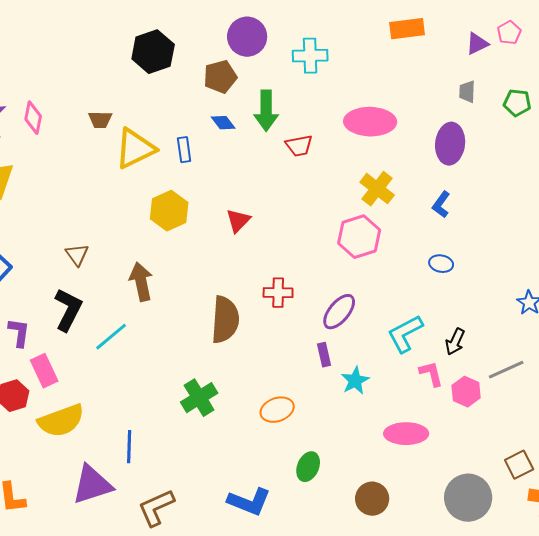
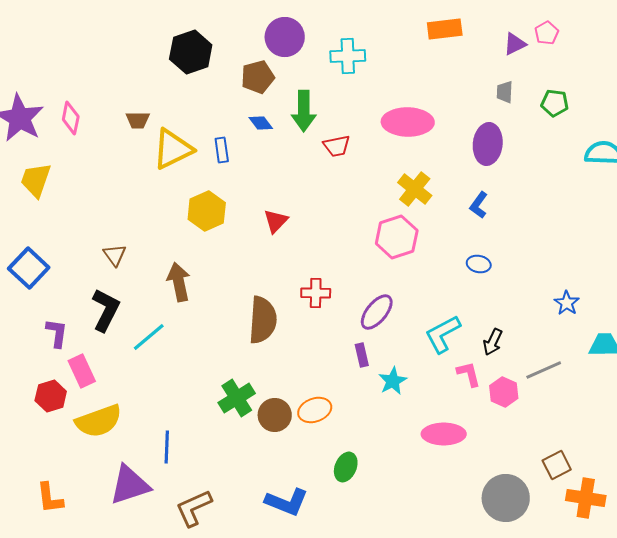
brown circle: (372, 499) -> (275, 415), moved

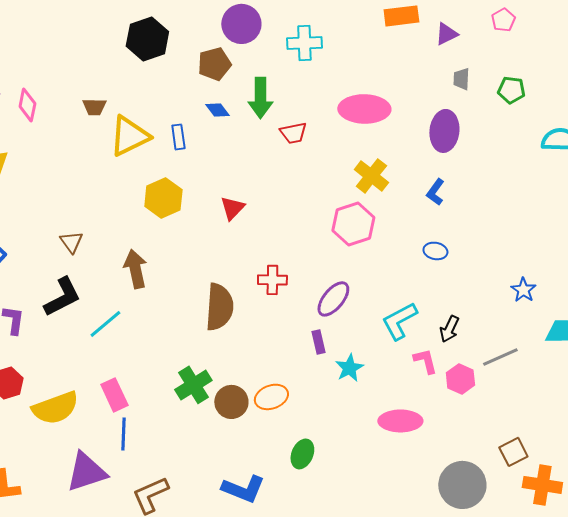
purple triangle: (515, 44) -> (446, 34), moved
black L-shape: (106, 310) -> (62, 297), turned 36
pink rectangle: (82, 371) -> (114, 395), moved

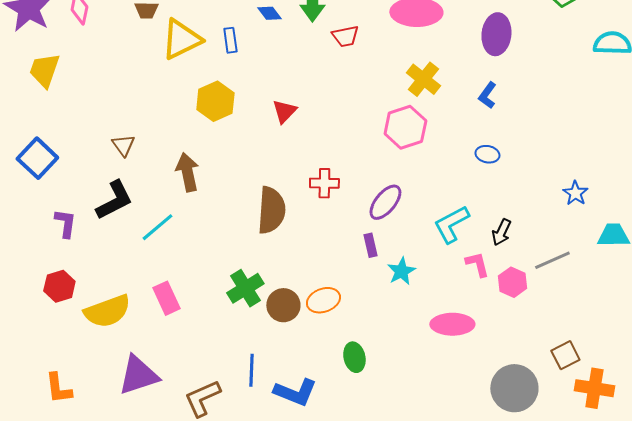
blue line: (123, 434) -> (251, 370), moved
green ellipse: (302, 454) -> (354, 357), turned -36

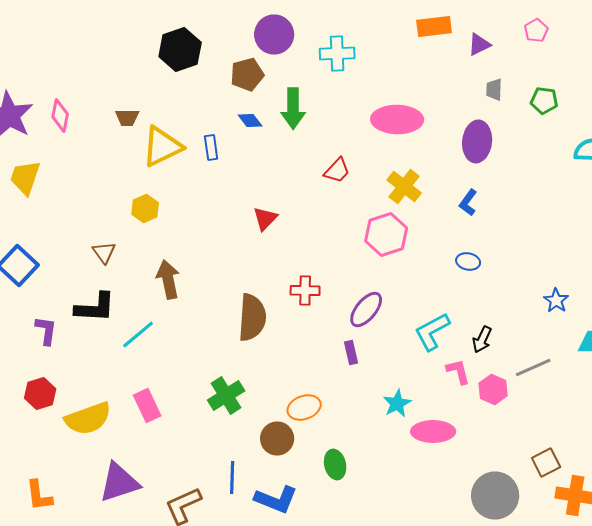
red trapezoid: (345, 36) -> (337, 170), moved, turned -36
yellow hexagon: (215, 101) -> (145, 208), moved, size x0.7
black L-shape: (114, 200) -> (95, 308), turned 30
cyan star: (401, 271) -> (397, 404), moved
brown circle: (283, 305) -> (277, 438), moved

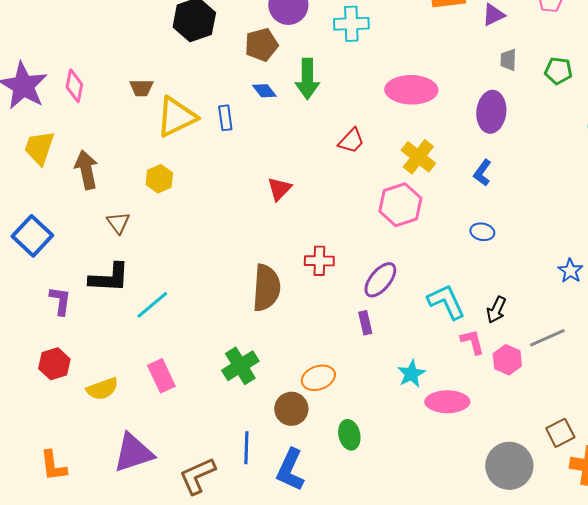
brown arrow: (168, 280) -> (86, 170), moved
cyan L-shape: (432, 332) -> (446, 302), turned 93
yellow semicircle: (88, 418) -> (102, 389), size x0.7
blue L-shape: (276, 500) -> (290, 470), turned 93

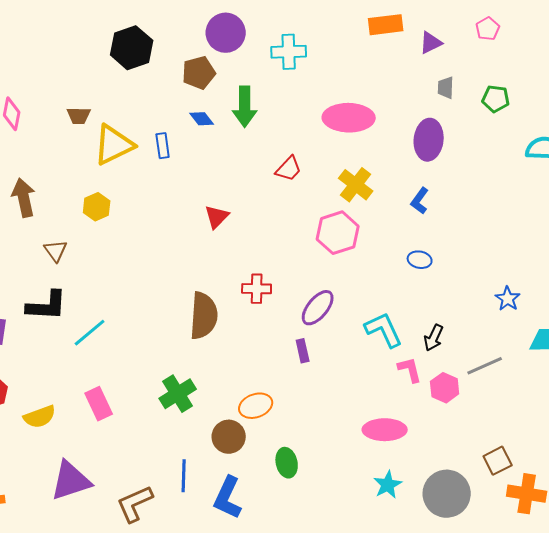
cyan star: (411, 374) -> (388, 485), moved

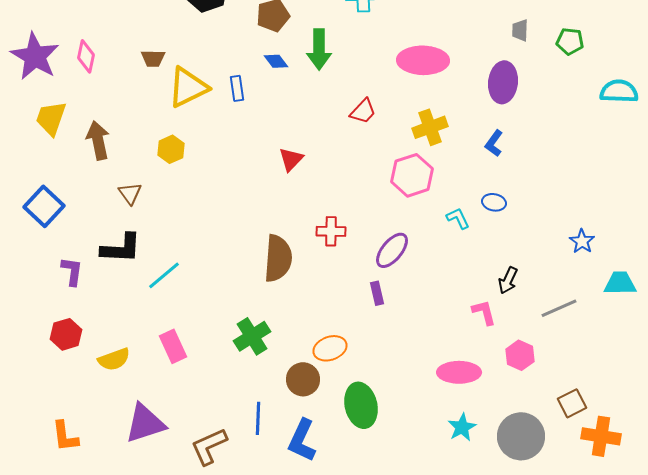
yellow cross: (356, 185) -> (430, 127), turned 32
cyan L-shape: (384, 330) -> (458, 218), moved, size x0.6
pink hexagon: (445, 388) -> (520, 355), moved
green ellipse: (287, 463) -> (361, 405), size x1.5

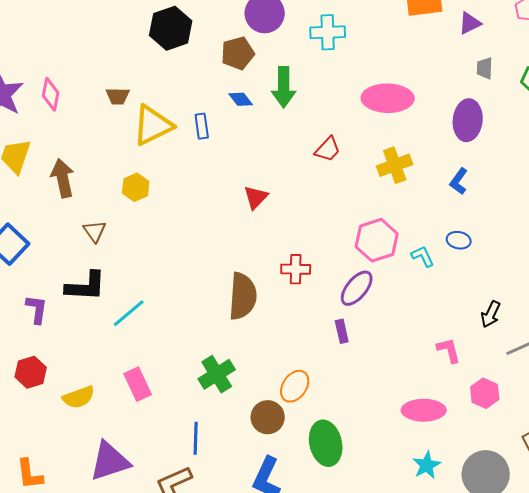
pink hexagon: (412, 175) -> (377, 240), moved
black arrow: (508, 280) -> (491, 314), moved
orange ellipse: (330, 348) -> (295, 386), turned -36
blue line: (258, 418) -> (196, 438), moved

